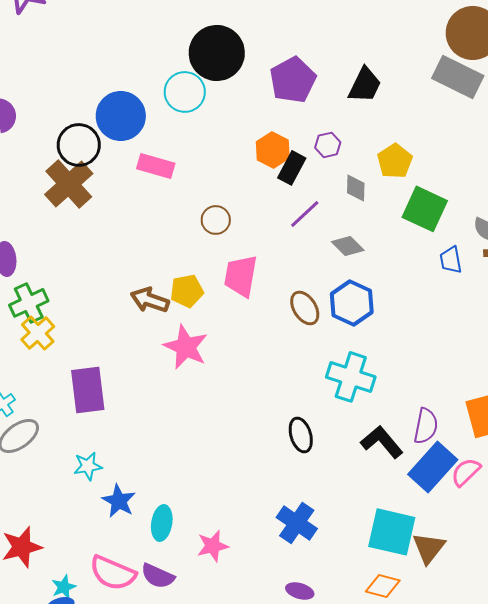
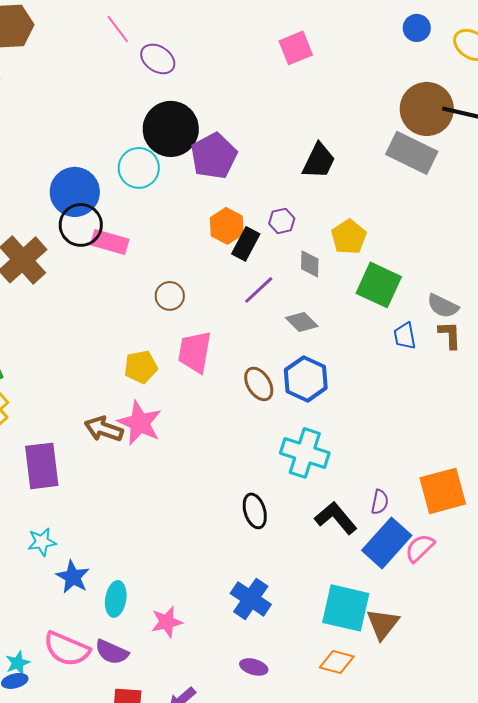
purple pentagon: (293, 80) -> (214, 156), moved
black circle: (79, 145) -> (81, 225), moved
brown arrow: (150, 300) -> (104, 429), moved
purple semicircle: (426, 426) -> (380, 502), size x0.7

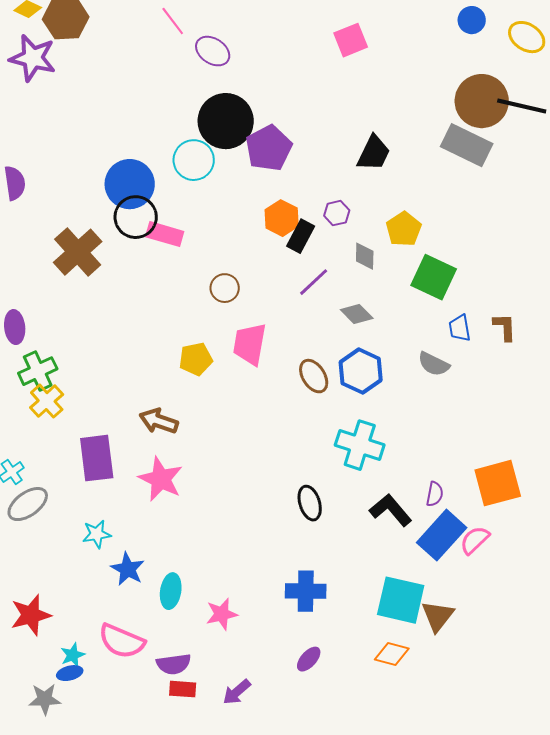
gray semicircle: (443, 306) -> (434, 364), moved
pink star: (140, 423) -> (161, 479), moved
blue cross: (251, 599) -> (306, 591), turned -33
purple semicircle: (112, 652) -> (174, 664), moved, turned -32
purple ellipse: (254, 667) -> (309, 659), turned -64

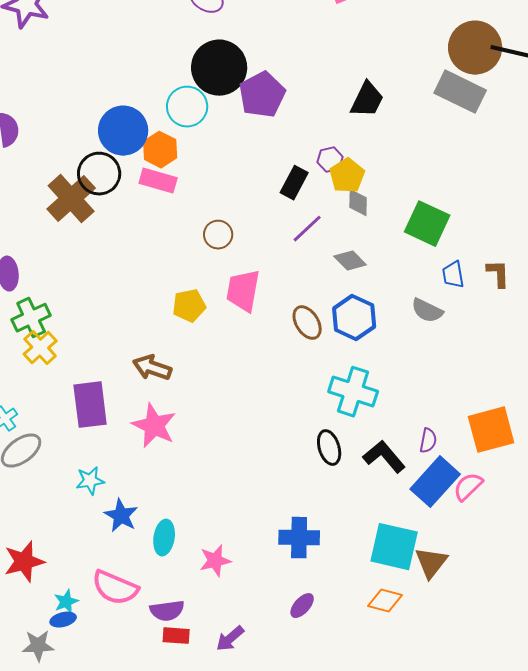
black circle: (136, 217) -> (99, 174), moved
orange hexagon: (282, 218) -> (160, 150), moved
yellow pentagon: (404, 229) -> (347, 176), moved
black ellipse: (310, 503) -> (329, 448), moved

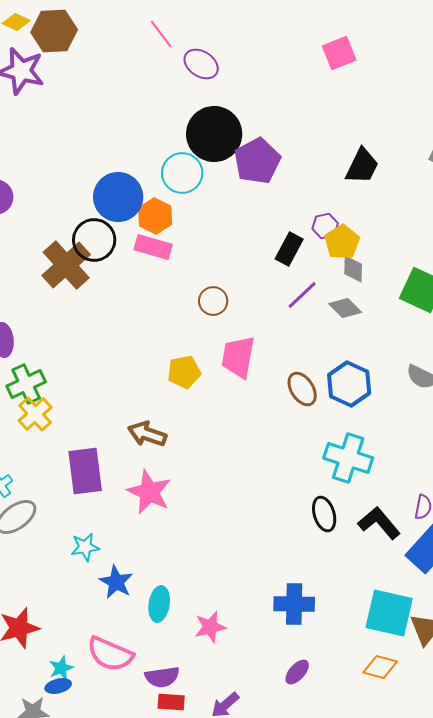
gray diamond: (350, 261) -> (345, 308), moved

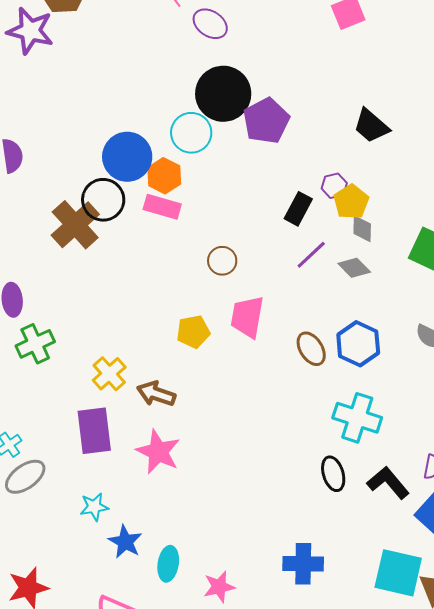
black trapezoid: (362, 166) -> (371, 126), turned 105
yellow cross: (35, 414) -> (109, 374), moved

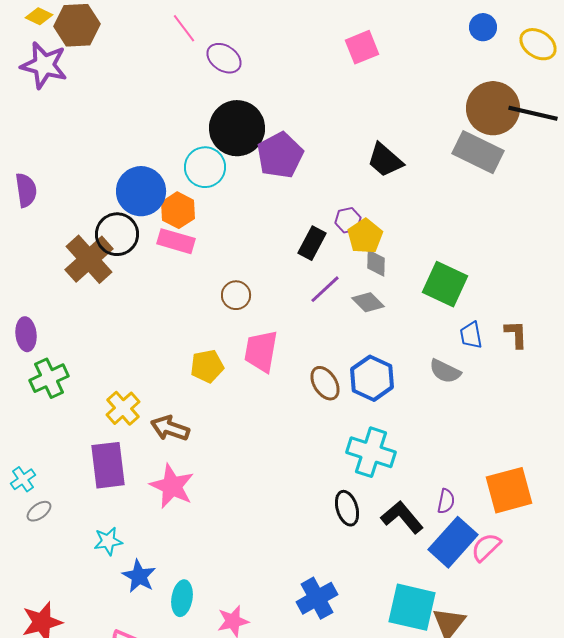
gray ellipse: (25, 477) -> (39, 511), size x0.6
blue cross: (303, 564) -> (317, 598), turned -30

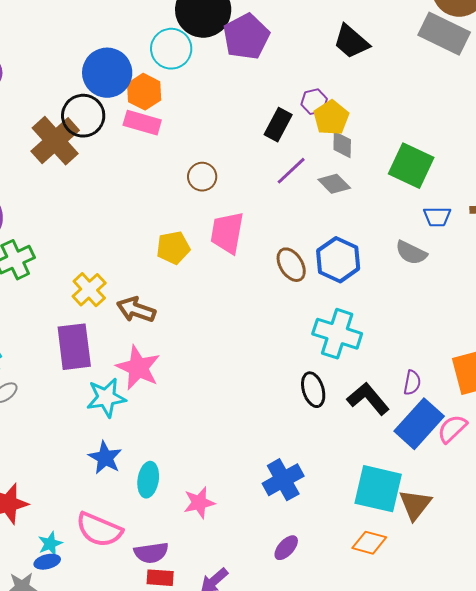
blue trapezoid: (471, 335) -> (437, 217), turned -80
cyan star: (108, 541) -> (106, 398), moved, size x1.4

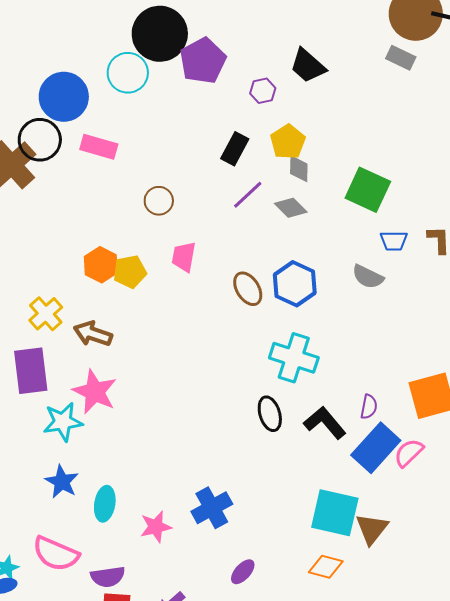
gray rectangle: (444, 34) -> (401, 58), size x0.6
orange hexagon: (144, 92) -> (101, 265), moved
purple hexagon: (314, 102) -> (263, 91), moved
pink trapezoid: (227, 233) -> (184, 257), size x0.7
blue cross: (283, 480) -> (212, 508), moved

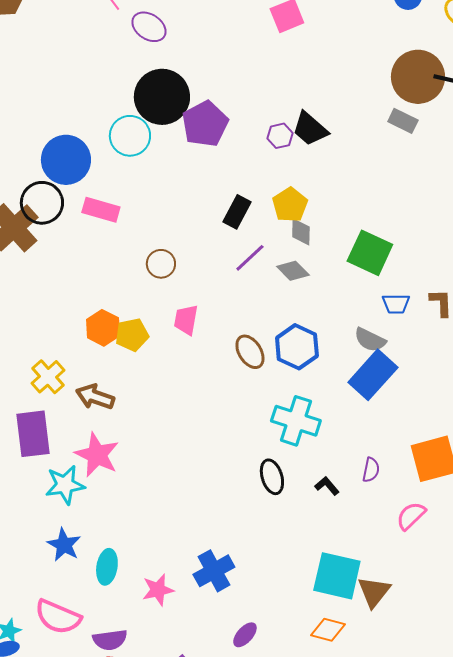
purple hexagon: (263, 91) -> (280, 136), moved
black L-shape: (325, 423) -> (327, 486), size x0.6
blue rectangle: (376, 448) -> (373, 375), moved

